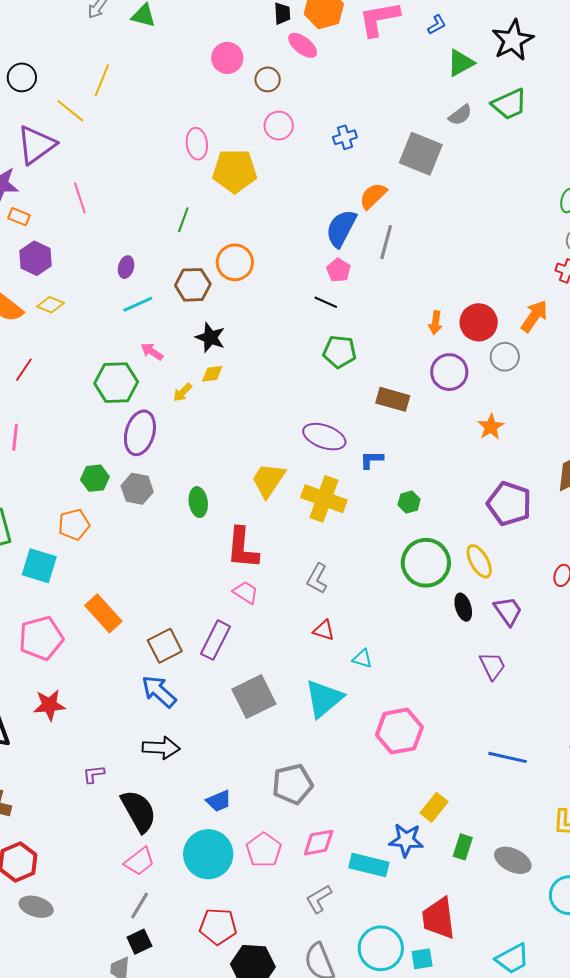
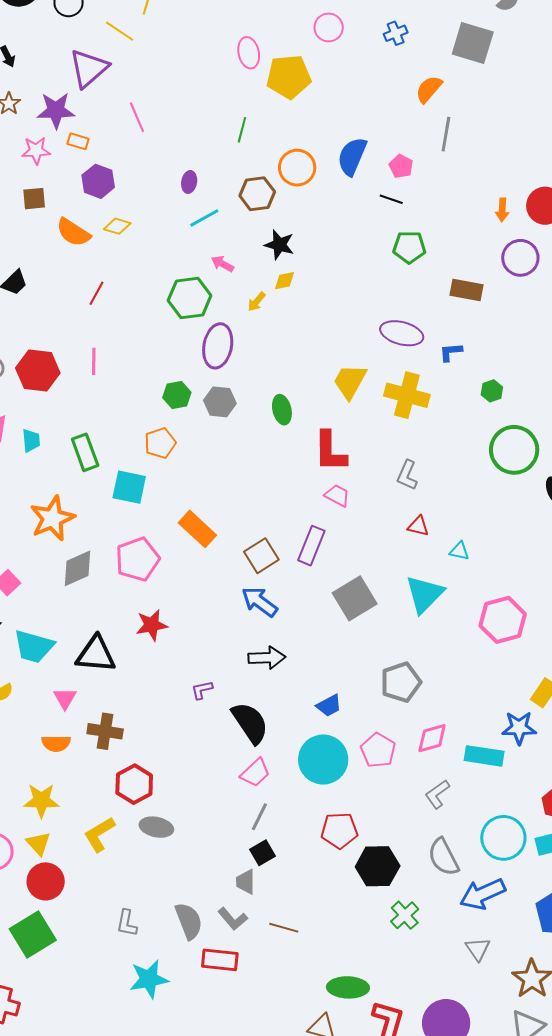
blue semicircle: (341, 228) -> (352, 156), moved

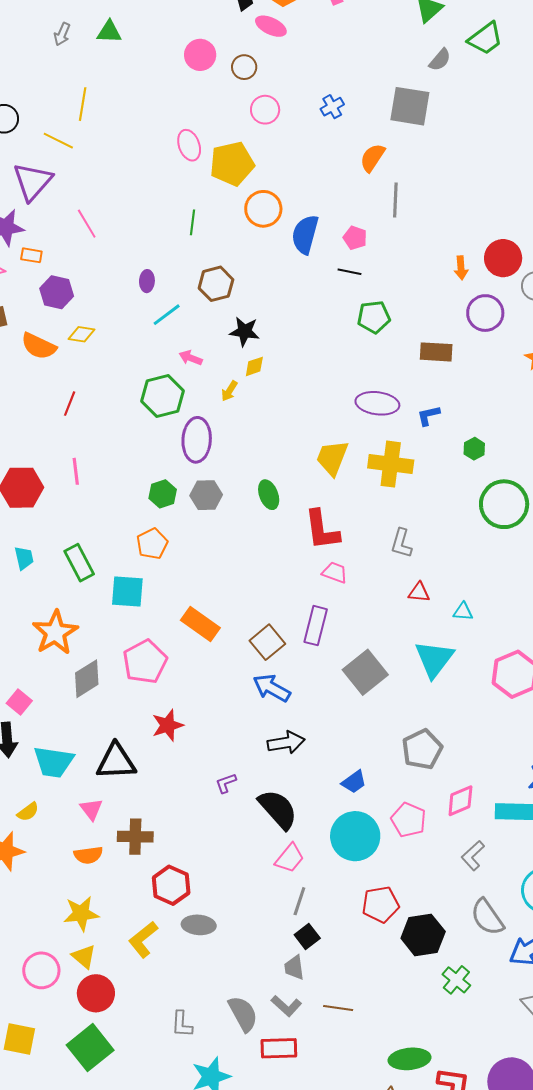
orange circle: (297, 168) -> (263, 209), moved

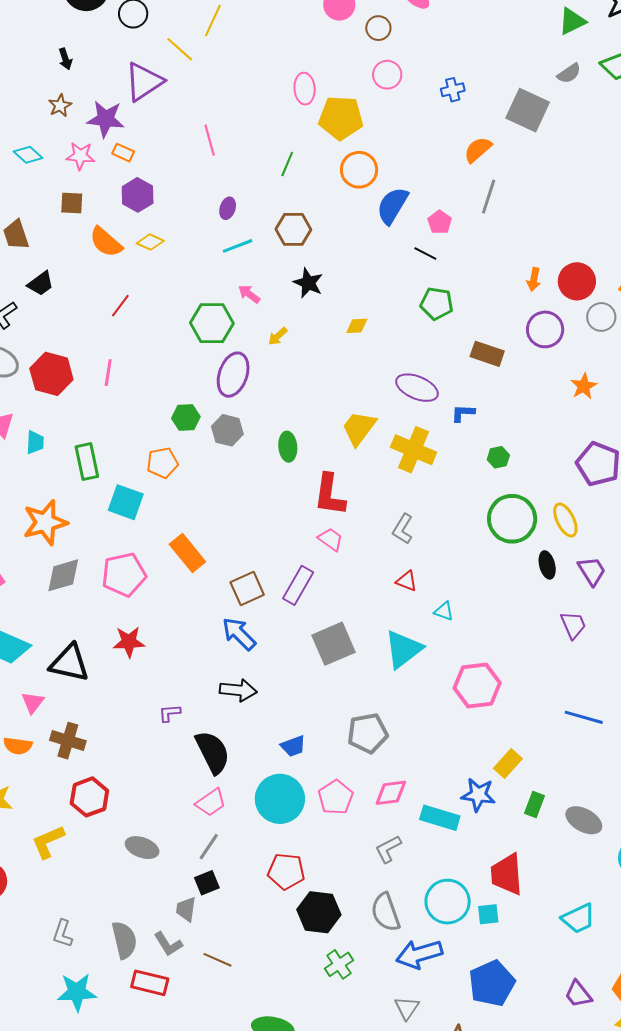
pink line: (87, 224) -> (210, 140), moved
yellow diamond: (254, 366) -> (357, 326), moved
gray ellipse: (199, 925) -> (142, 848), moved

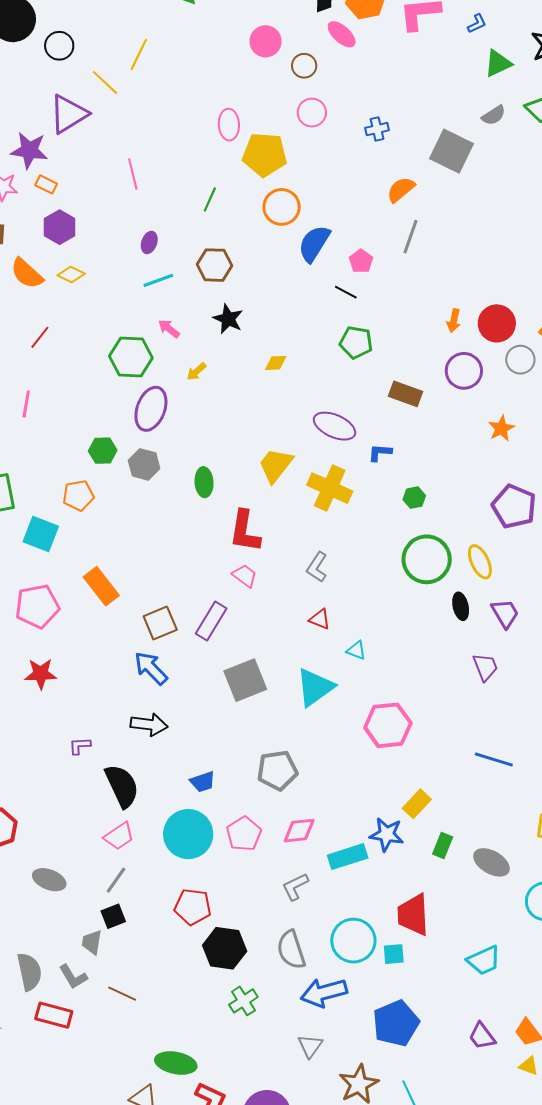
cyan rectangle: (440, 818) -> (348, 857), turned -36

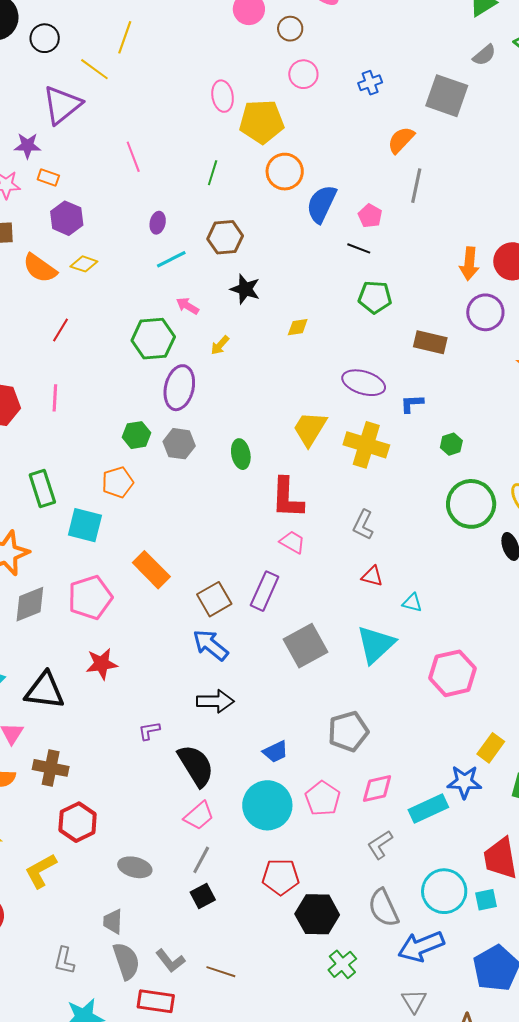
purple star: (29, 150) -> (27, 146), size x0.7
orange arrow: (454, 321) -> (469, 264), size x1.4
gray trapezoid: (92, 942) -> (113, 921), moved

